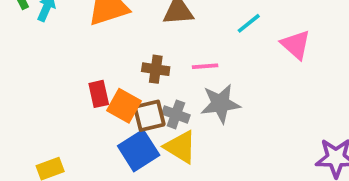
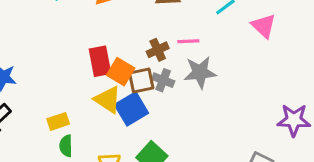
brown cross: (156, 69) -> (158, 50), moved, turned -35
red rectangle: (99, 94) -> (100, 61), size x1.4
yellow triangle: (180, 147) -> (108, 100), moved

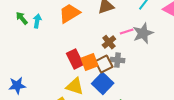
orange square: (121, 72) -> (90, 62), turned -36
gray star: (200, 72) -> (143, 33), moved
yellow triangle: (108, 100) -> (75, 86), moved

